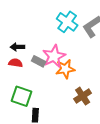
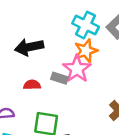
black arrow: (17, 47) -> (29, 47), moved, size x1.6
orange star: (65, 69) -> (86, 51), moved

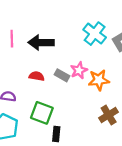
orange star: (86, 51) -> (99, 80), moved
pink star: (77, 69) -> (79, 70), size x0.7

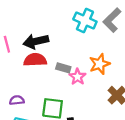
pink star: (79, 70) -> (77, 77), moved
red semicircle: (37, 76) -> (35, 60), moved, size x1.5

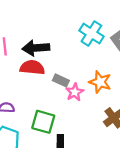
orange star: (100, 64) -> (100, 82), turned 30

